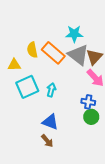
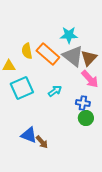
cyan arrow: (51, 90) -> (55, 91), moved, turned 40
blue triangle: (50, 122) -> (29, 135), moved

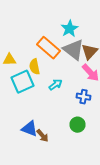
cyan star: (69, 35) -> (70, 29), turned -30
yellow semicircle: (27, 51) -> (34, 67), moved
green circle: (86, 118) -> (78, 125), moved

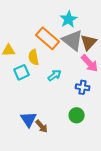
cyan square: (22, 82) -> (22, 72), size x0.7
blue triangle: (30, 129) -> (29, 119), turned 36

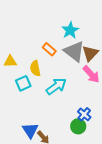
orange rectangle: (48, 38) -> (49, 49), size x0.6
cyan arrow: (55, 75) -> (56, 86), size x1.5
blue cross: (83, 87) -> (84, 114), moved, turned 32

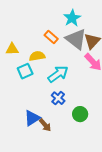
yellow semicircle: (35, 68) -> (37, 56), turned 91
blue cross: (84, 114) -> (58, 98), moved
blue triangle: (30, 130) -> (32, 118), turned 30

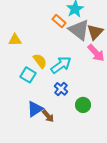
orange rectangle: (51, 37) -> (59, 21), moved
yellow semicircle: (37, 56) -> (40, 61), moved, turned 63
cyan square: (25, 71) -> (28, 75), moved, turned -35

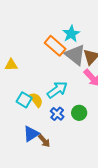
orange rectangle: (59, 21) -> (55, 46), size x1.5
yellow semicircle: (40, 61) -> (36, 100), moved
green circle: (83, 105) -> (79, 113), moved

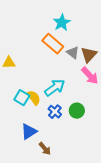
cyan star: (71, 34) -> (62, 23), moved
gray triangle: (75, 55) -> (73, 53), size x0.6
brown arrow: (44, 141) -> (45, 149), moved

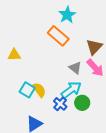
gray triangle: (73, 53) -> (75, 68), moved
cyan arrow: (55, 88) -> (71, 90), moved

